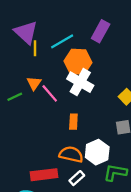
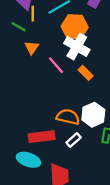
pink line: (50, 93) -> (56, 65), moved
green line: (15, 97) -> (19, 27), moved, turned 56
orange rectangle: (73, 122) -> (86, 73), moved, turned -48

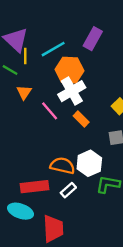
white cross: (77, 47) -> (72, 91), turned 30

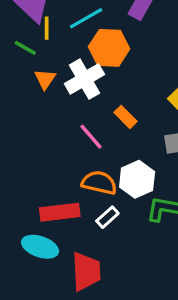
white cross: (72, 91) -> (84, 79), moved
pink line: (50, 111) -> (91, 137), moved

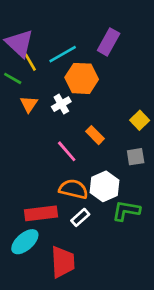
yellow line: (47, 28) -> (30, 62), turned -30
white cross: (84, 79) -> (61, 104), size x0.6
cyan ellipse: (40, 247) -> (25, 242), turned -60

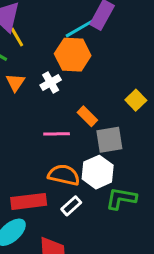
cyan line: (63, 54) -> (80, 28), moved
pink line: (67, 151) -> (57, 134), turned -50
gray square: (136, 157) -> (109, 140), moved, size x1.4

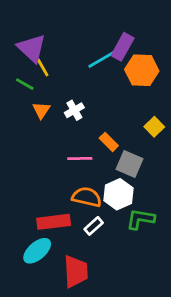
orange hexagon: (73, 55) -> (142, 70), moved
gray square: (109, 140) -> (129, 164), turned 32

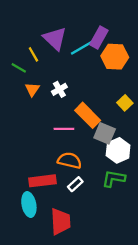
purple triangle: (32, 48) -> (55, 39), moved
orange rectangle: (109, 142) -> (88, 115), size x1.6
white hexagon: (118, 194) -> (118, 150), moved
cyan ellipse: (37, 251) -> (29, 204), turned -60

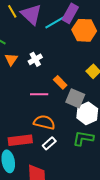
yellow line: (33, 54) -> (12, 11), moved
orange rectangle: (88, 115) -> (60, 82), size x0.6

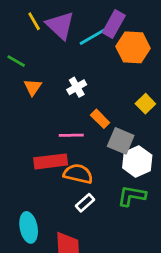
white cross: (35, 59) -> (77, 87), moved
red rectangle: (20, 140) -> (51, 161), moved

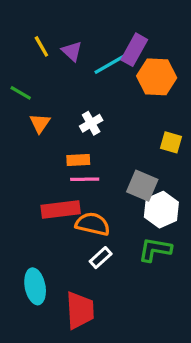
purple triangle: (60, 25) -> (72, 51), size x0.6
yellow square: (145, 104) -> (171, 142), turned -30
orange rectangle: (100, 119) -> (78, 160), moved, turned -48

